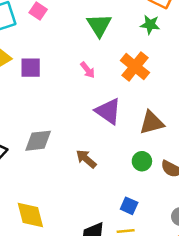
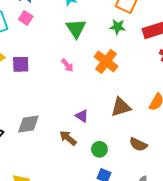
purple triangle: (108, 111) -> (82, 116), moved, size x0.6
green circle: (142, 161) -> (99, 149), moved

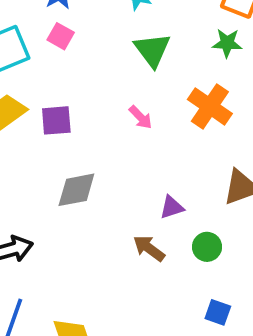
purple triangle: (82, 116) -> (172, 207), turned -48
gray diamond: (28, 124) -> (76, 190), moved
green circle: (99, 149) -> (207, 247), moved

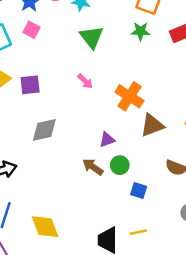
orange cross: (210, 106) -> (129, 96), moved
green circle: (207, 247) -> (120, 165), moved
blue square: (218, 312) -> (139, 190), moved

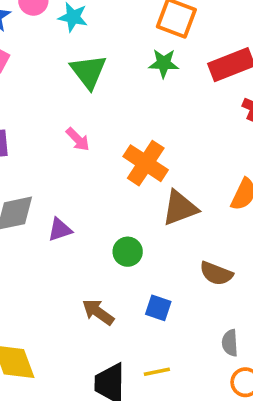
purple triangle: (107, 140) -> (60, 230), moved
green circle: (120, 165) -> (128, 252), moved
brown arrow: (93, 167) -> (98, 312), moved

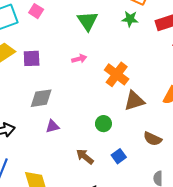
pink arrow: (78, 139) -> (79, 59), turned -64
purple triangle: (60, 230) -> (52, 126), moved
blue square: (158, 308) -> (119, 156), turned 32

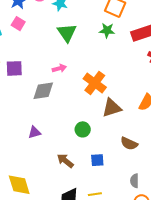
gray diamond: (41, 98) -> (43, 91), moved
blue square: (119, 156) -> (97, 160), turned 32

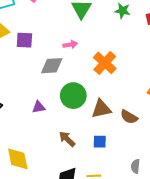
brown triangle: (112, 108) -> (101, 109), moved
green circle: (83, 129) -> (73, 96), moved, size x1.6
brown semicircle: (129, 144) -> (129, 117), moved

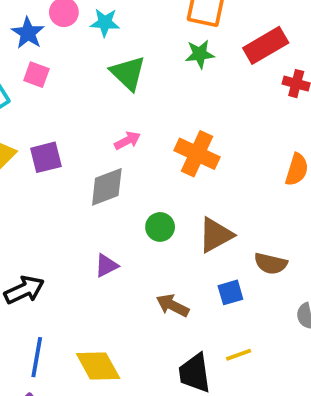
green circle: (73, 96) -> (160, 227), size x0.6
brown semicircle: (129, 117) -> (271, 264), moved

